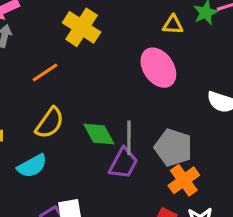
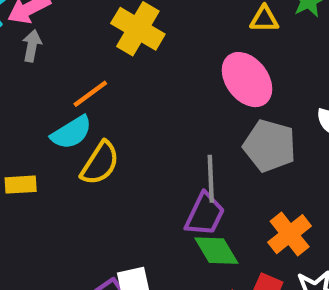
green diamond: (99, 134) -> (216, 251), moved
gray pentagon: (173, 148) -> (270, 146), moved
cyan semicircle: (32, 166) -> (71, 132), moved

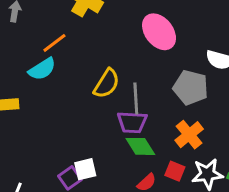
gray pentagon: (270, 146) -> (191, 88), moved
yellow semicircle: (100, 163) -> (107, 84), moved
purple trapezoid: (205, 214) -> (132, 122), turned 68

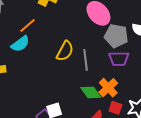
gray pentagon: (191, 88) -> (116, 36), moved
purple trapezoid: (132, 122) -> (119, 59), moved
orange cross: (189, 135) -> (108, 88), moved

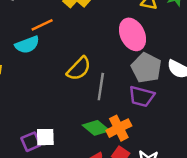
green diamond: (91, 92) -> (96, 128), turned -30

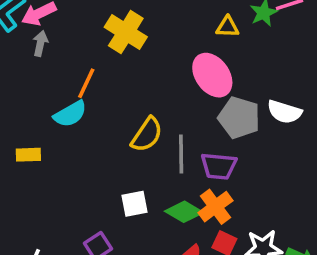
orange line: (42, 25) -> (86, 83), turned -30
purple trapezoid: (142, 96) -> (219, 166), moved
white square: (45, 137) -> (135, 204), moved

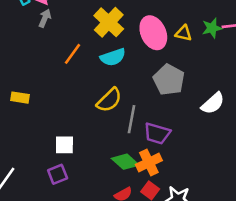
pink ellipse: (212, 75) -> (153, 33), moved
white semicircle: (284, 112) -> (213, 103), turned -70
cyan semicircle: (70, 114) -> (113, 57), moved
gray pentagon: (239, 118) -> (169, 80), moved
white square: (135, 204) -> (64, 145), moved

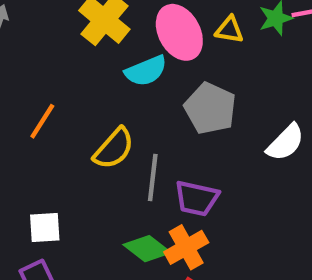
orange line: (73, 54) -> (42, 121), moved
cyan semicircle: (113, 57) -> (146, 71), moved

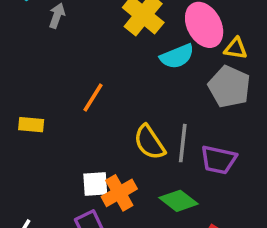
yellow triangle: (229, 30) -> (236, 48), moved
yellow semicircle: (114, 148) -> (149, 142), moved, turned 105
orange cross: (186, 247) -> (119, 193), moved

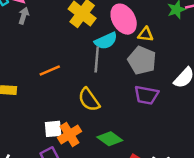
orange line: (93, 98) -> (50, 70), turned 36
gray line: (183, 143) -> (97, 60), moved
purple trapezoid: (219, 160) -> (146, 95), moved

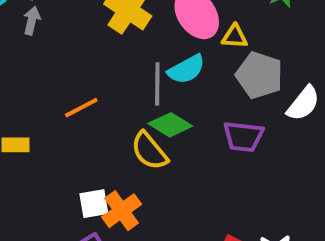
cyan semicircle: (106, 41) -> (186, 69), moved
gray pentagon: (142, 60) -> (259, 75), moved
green diamond: (110, 139) -> (170, 125), moved

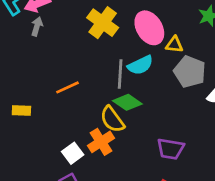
purple trapezoid: (243, 137) -> (170, 149), moved
white square: (94, 204) -> (73, 153), turned -30
orange cross: (122, 211) -> (101, 142), moved

